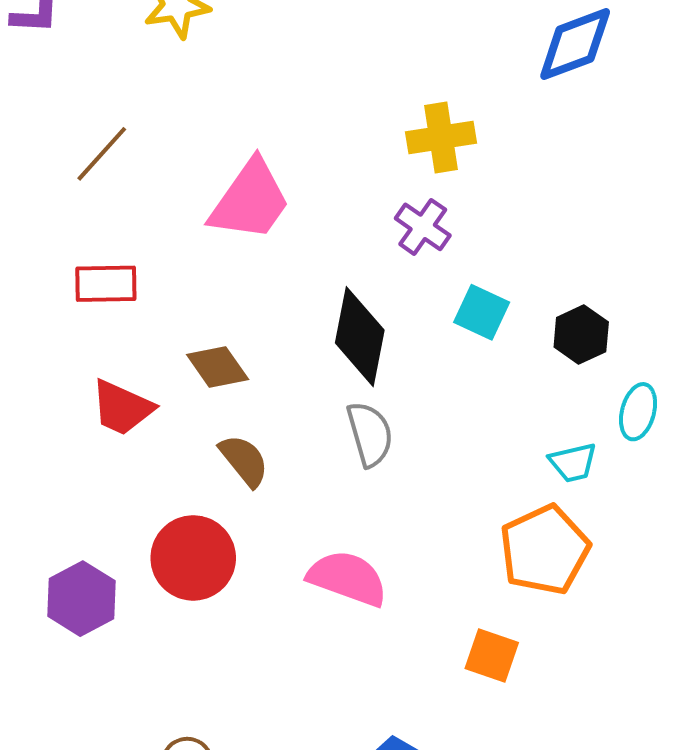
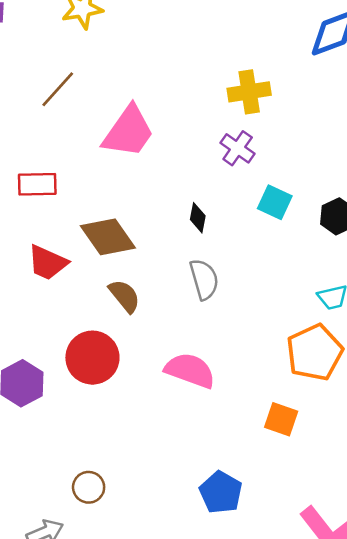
brown line: (102, 154) -> (58, 89), moved
black diamond: (360, 337) -> (198, 218), size x0.5
brown diamond: (218, 367) -> (108, 237), size x1.4

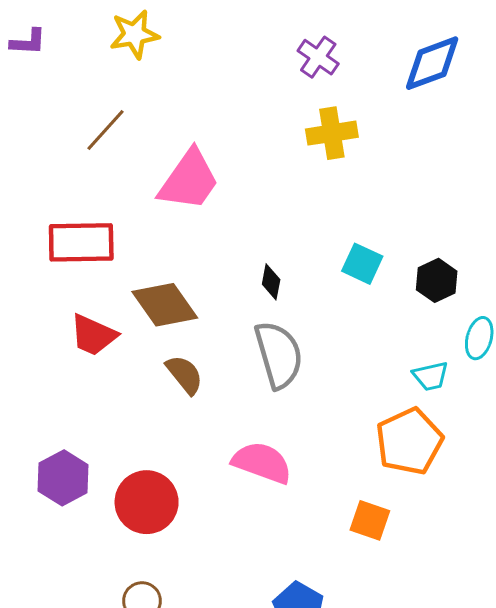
purple cross: (238, 148) -> (318, 57), moved
red rectangle: (37, 184) -> (81, 242), size x1.4
gray semicircle: (204, 279) -> (279, 355), size x1.4
red circle: (92, 358) -> (147, 502), moved

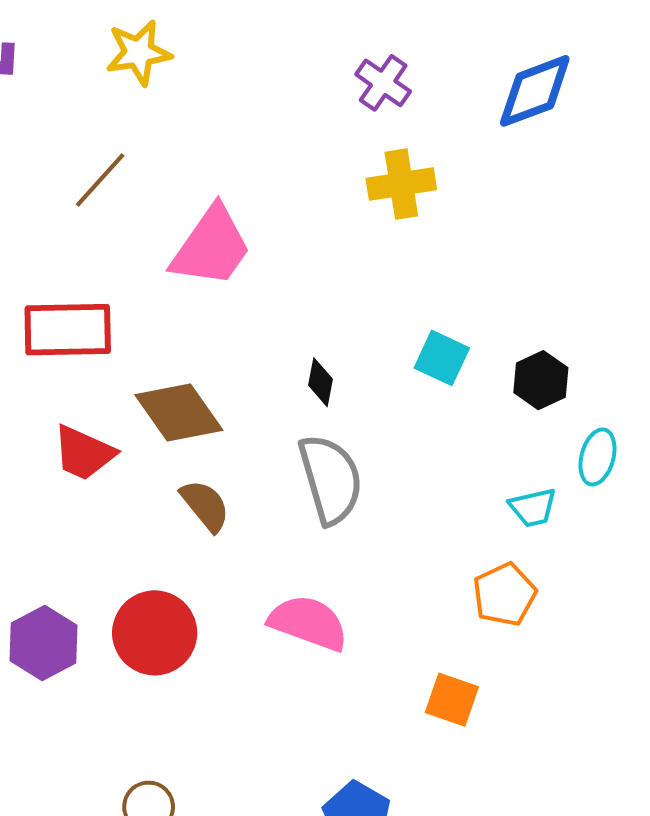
orange pentagon: (409, 441) -> (504, 594), size x0.7
red circle: (147, 502) -> (155, 633), moved

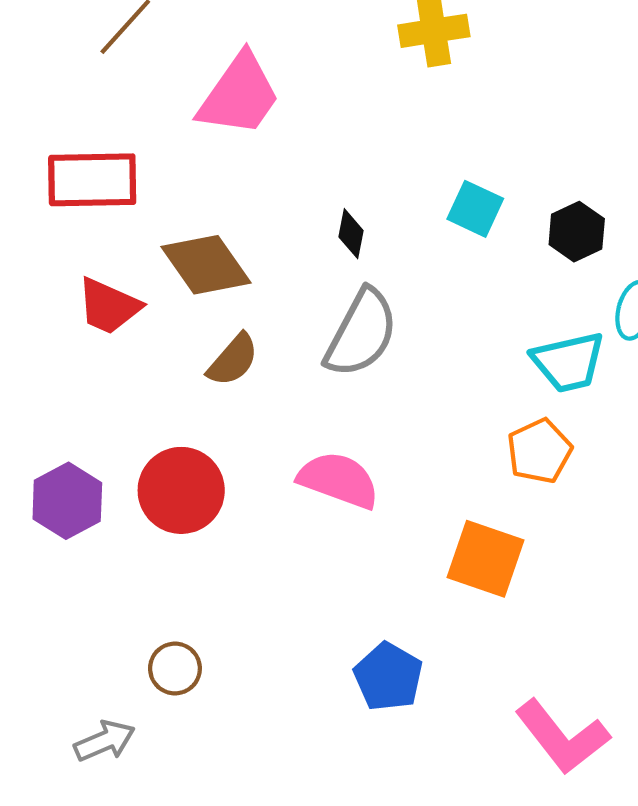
gray semicircle: (331, 479) -> (361, 333), turned 44
brown semicircle: (205, 506) -> (233, 360), turned 80
cyan trapezoid: (533, 508) -> (568, 362), size x1.5
orange square: (452, 700) -> (486, 559), size x1.4

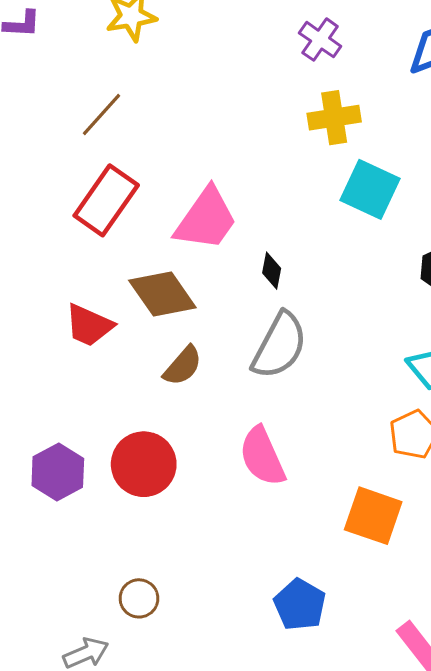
pink trapezoid: (239, 95) -> (206, 219), moved
red rectangle: (92, 180) -> (106, 200), moved, turned -54
cyan square: (475, 209) -> (370, 189), moved, size x1.4
pink semicircle: (339, 480) -> (262, 456), turned -134

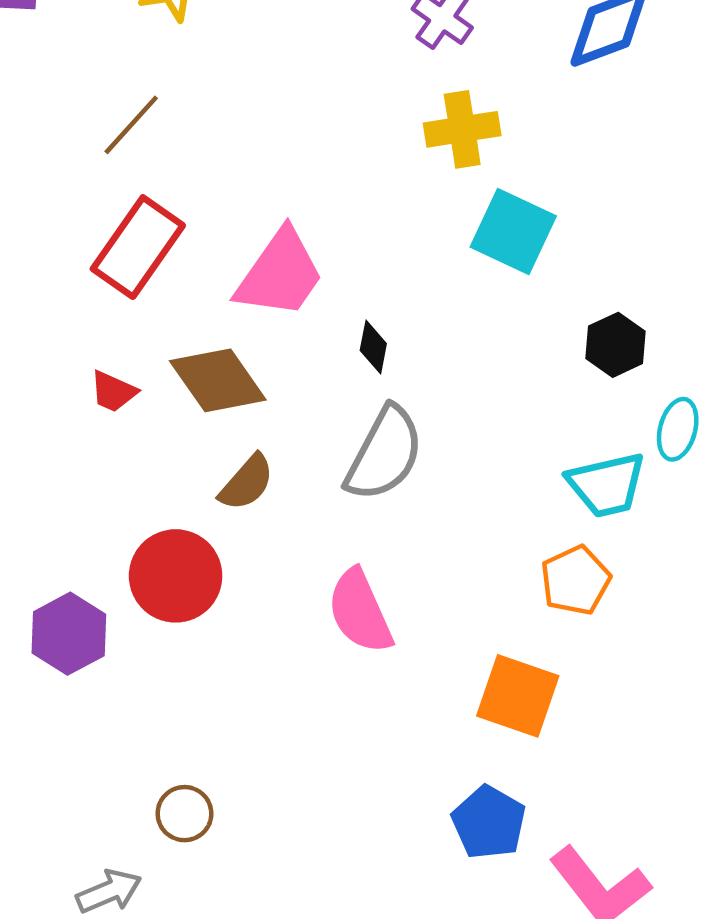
red trapezoid: (89, 325) -> (113, 391), moved, size x0.7
red circle: (144, 464) -> (176, 576), moved
blue pentagon: (300, 605) -> (489, 822), moved

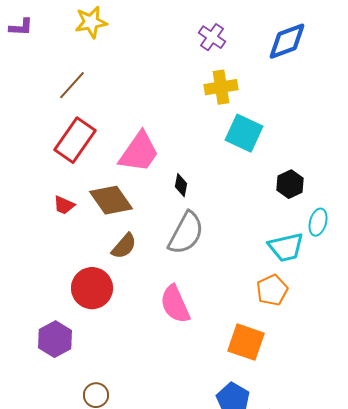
purple hexagon: (69, 634) -> (55, 339), moved

